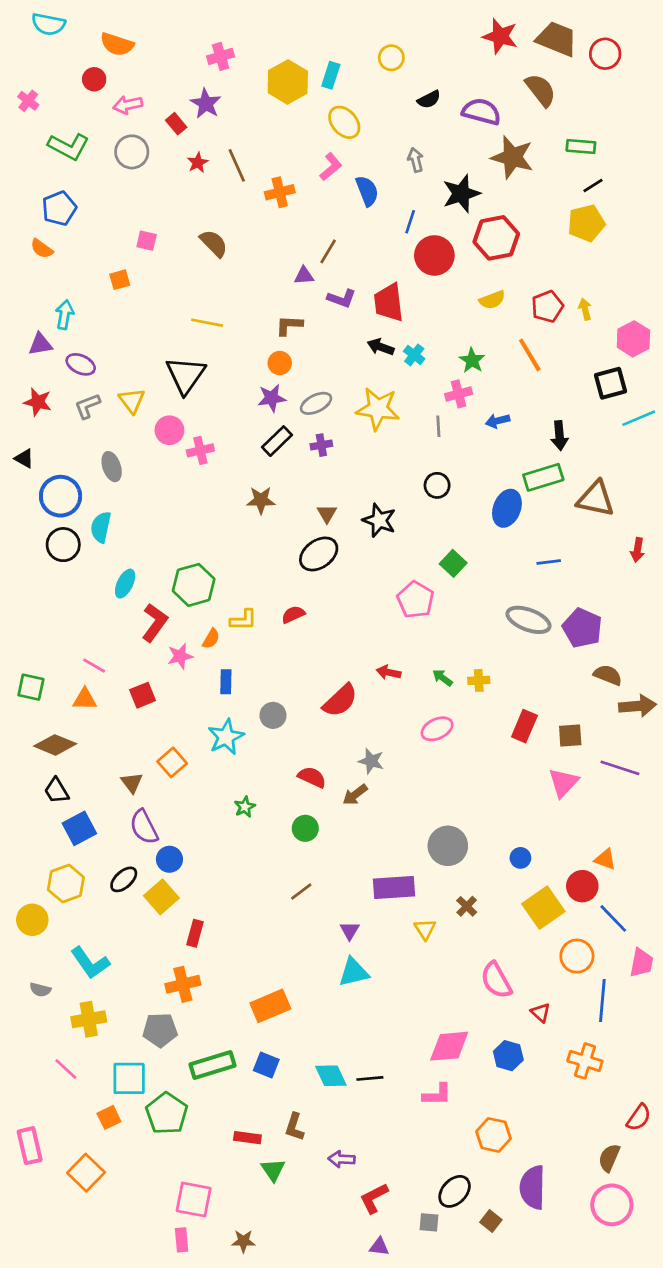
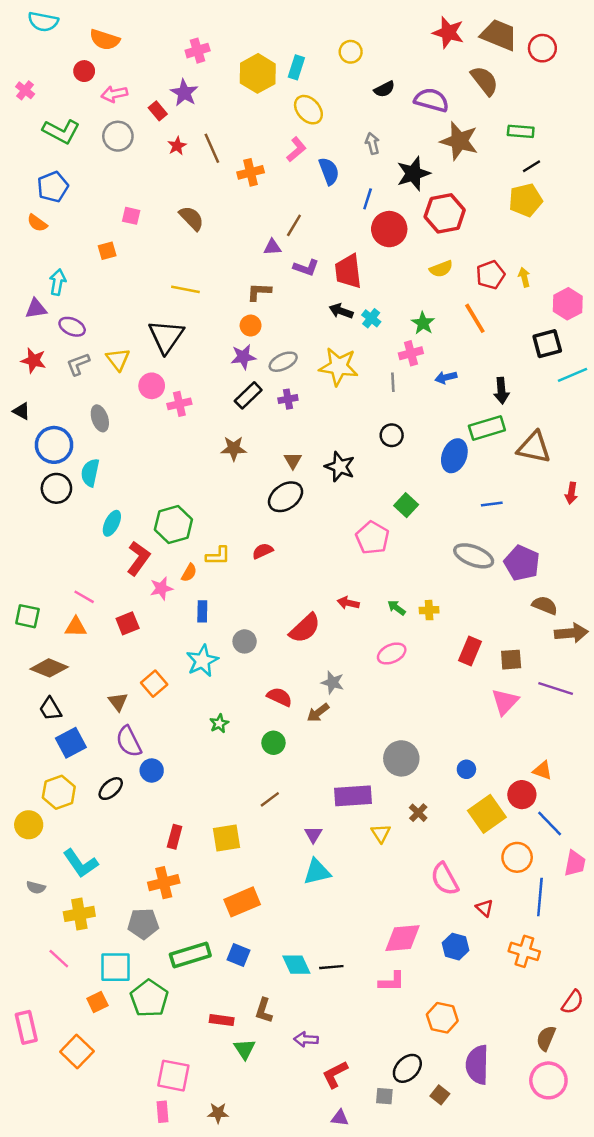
yellow square: (161, 897) -> (226, 838), moved, turned 32

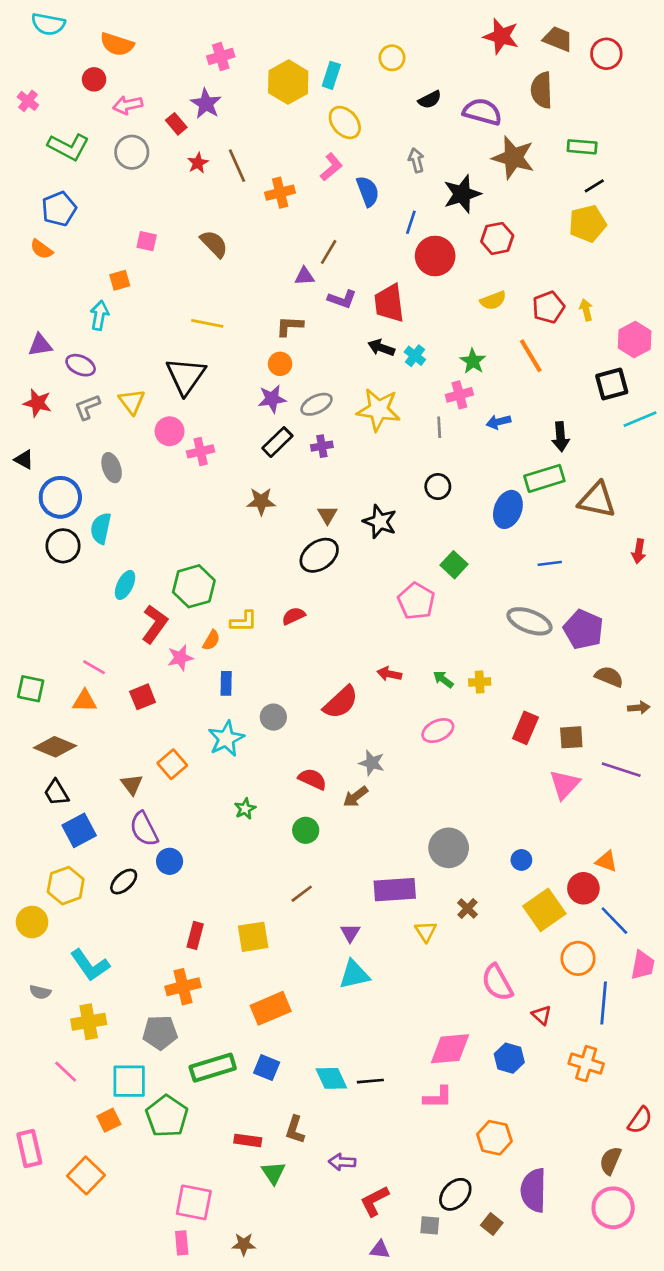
brown trapezoid: (499, 35) -> (558, 39), size x0.7
brown semicircle: (485, 81) -> (542, 90), turned -144
red hexagon: (445, 213) -> (497, 238), size x0.7
cyan arrow: (58, 282) -> (99, 315), moved
brown arrow: (571, 633) -> (639, 708), size x0.6

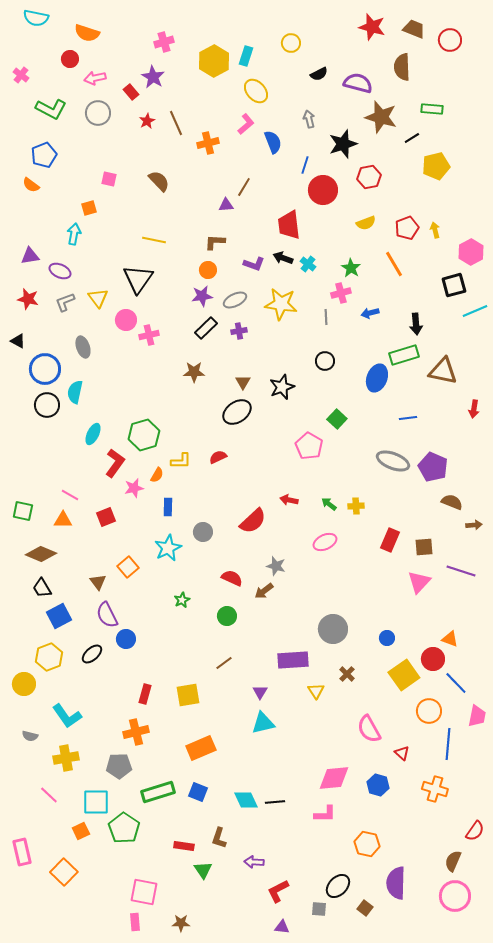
black line: (594, 186) -> (412, 138), moved
purple L-shape: (342, 299) -> (254, 264), moved
black star: (380, 522) -> (282, 387), turned 30

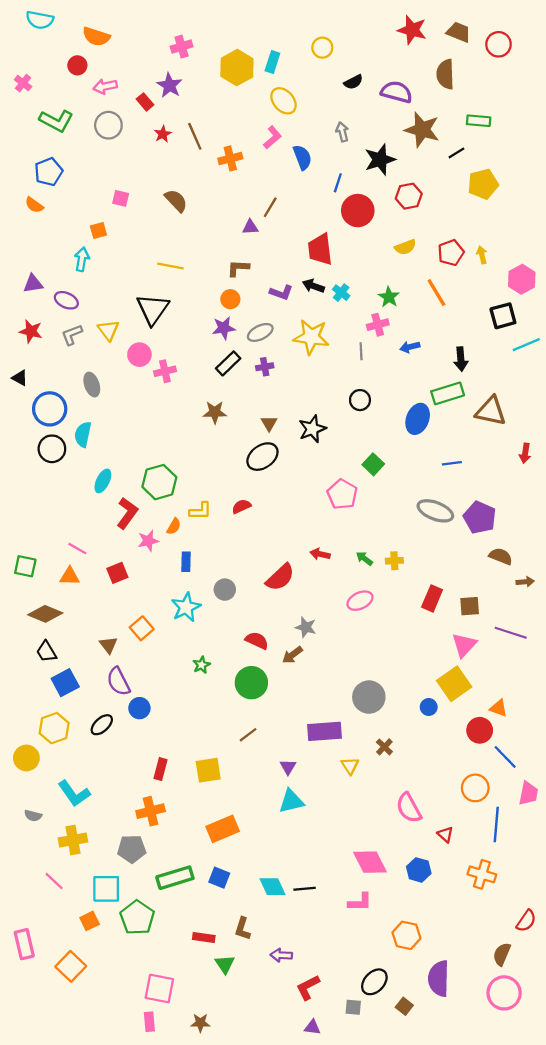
green circle: (227, 616) -> (251, 683), size x1.5
yellow square: (404, 675) -> (454, 684), moved
pink diamond: (334, 778) -> (370, 862), turned 68

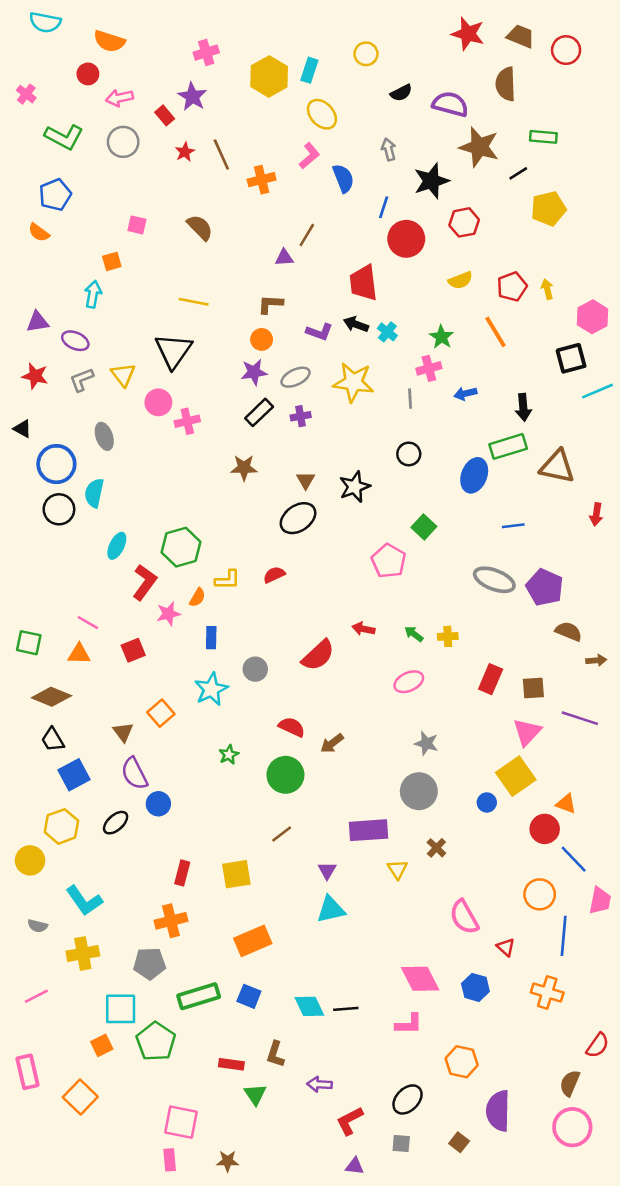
gray star: (306, 627) -> (426, 743), moved
pink line: (54, 881) -> (36, 996), moved, turned -70
black ellipse: (374, 982) -> (408, 1099), moved

